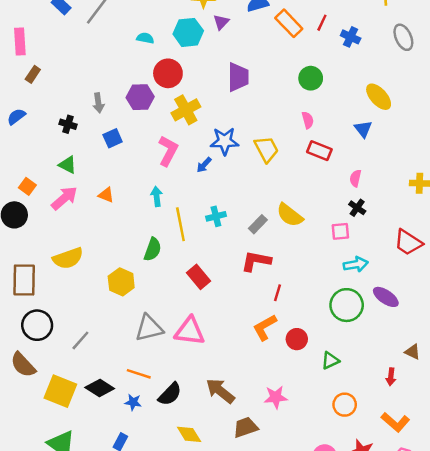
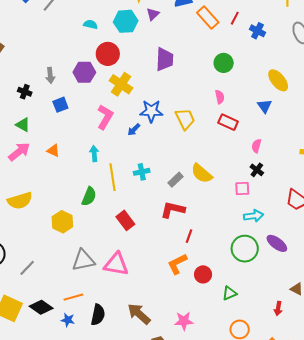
yellow cross: (186, 110) -> (121, 84), turned -30
orange line: (139, 374) -> (73, 297), turned -36
black semicircle: (170, 394) -> (98, 315), turned -35

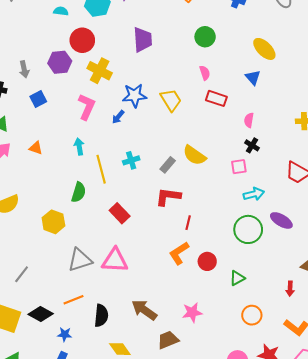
blue star: (68, 320) -> (65, 334), moved

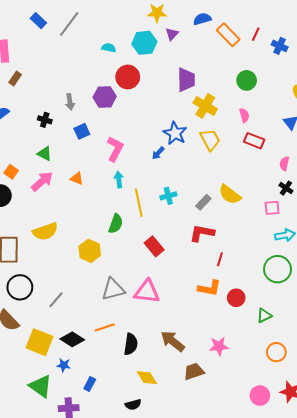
yellow cross: (100, 71) -> (205, 106), moved
blue star: (134, 95) -> (175, 133), turned 30
pink L-shape: (87, 107) -> (115, 149), moved
orange L-shape: (179, 253) -> (209, 288), turned -140
blue star: (65, 334) -> (64, 365), moved

